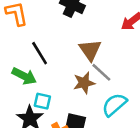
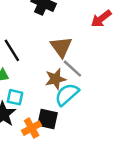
cyan semicircle: (114, 105) -> (67, 94), moved

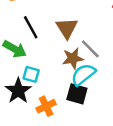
brown triangle: (61, 47) -> (67, 28), moved
black square: (47, 119) -> (77, 94), moved

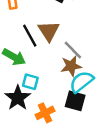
brown triangle: (67, 28) -> (49, 31), moved
gray line: (90, 49) -> (73, 50), moved

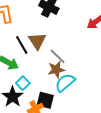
cyan square: (30, 82) -> (23, 83), turned 32
black square: (75, 101) -> (45, 100), moved

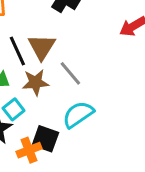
brown star: (56, 70) -> (35, 82), moved

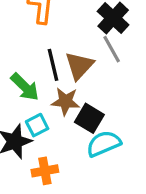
gray line: (70, 73) -> (112, 49), moved
black square: (45, 139) -> (89, 118), moved

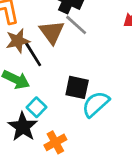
brown triangle: (79, 66) -> (52, 32), moved
brown star: (66, 101) -> (18, 41), moved

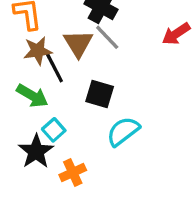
black square: (77, 87) -> (100, 94), moved

